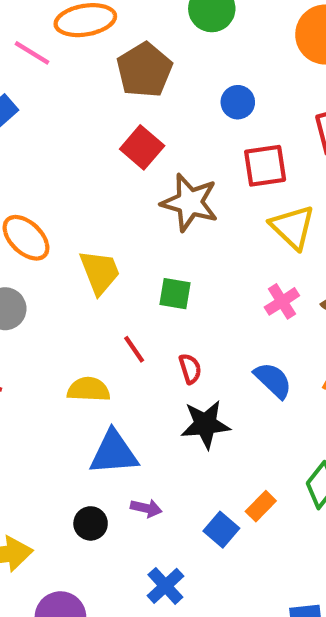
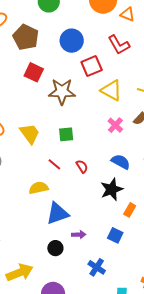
blue circle: (238, 102) -> (72, 41), size x1.5
black star: (205, 424) -> (112, 189), moved
orange rectangle: (261, 506) -> (130, 210), moved

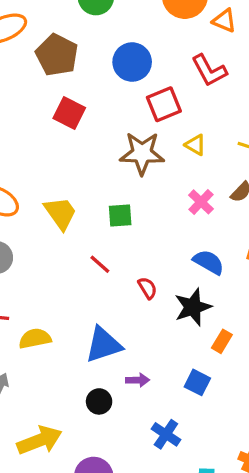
yellow triangle: (111, 90) -> (195, 145), size x0.6
brown star: (62, 92) -> (142, 153), moved
red semicircle: (82, 166) -> (147, 288), moved
yellow semicircle: (39, 188) -> (35, 339), moved

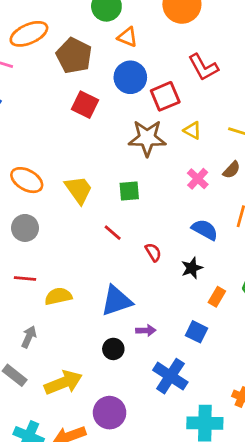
orange triangle: (224, 21) -> (128, 37), moved
blue circle: (132, 62) -> (130, 77), moved
black star: (193, 307) -> (192, 268), size x0.7
blue cross: (166, 434) -> (170, 376), size x1.4

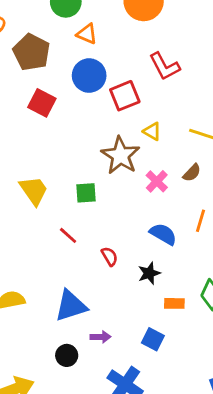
brown star: (147, 138) -> (120, 155), moved, turned 30
orange rectangle: (217, 297) -> (174, 303), turned 60

